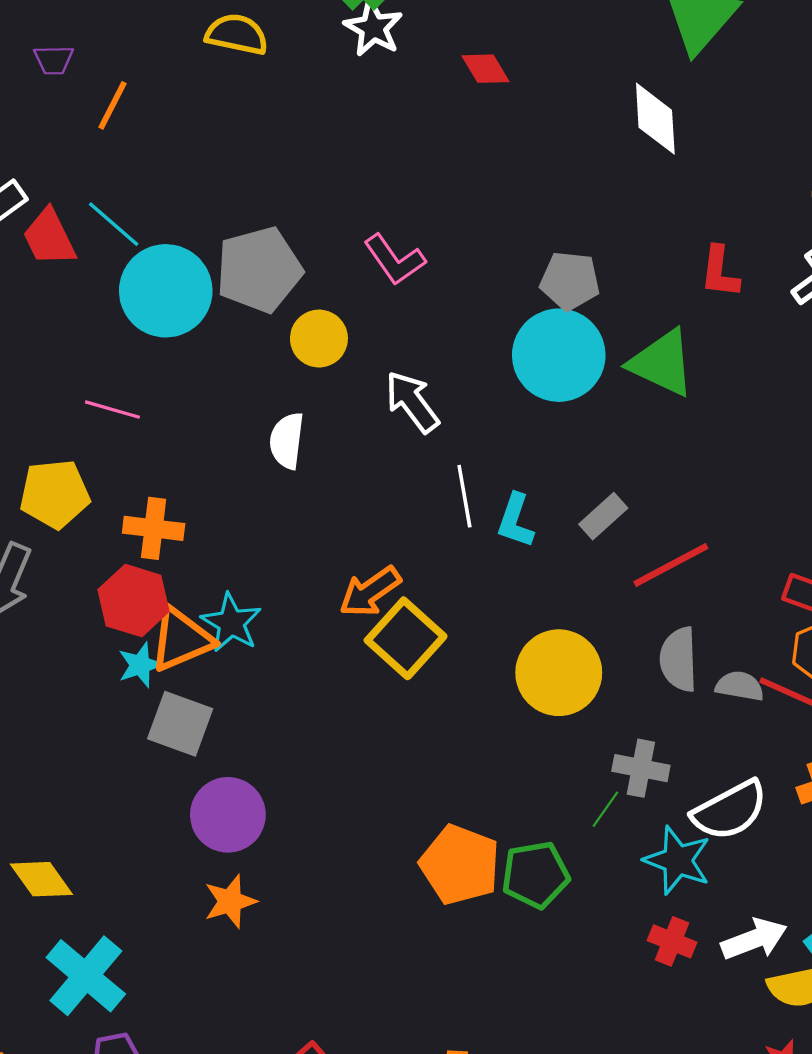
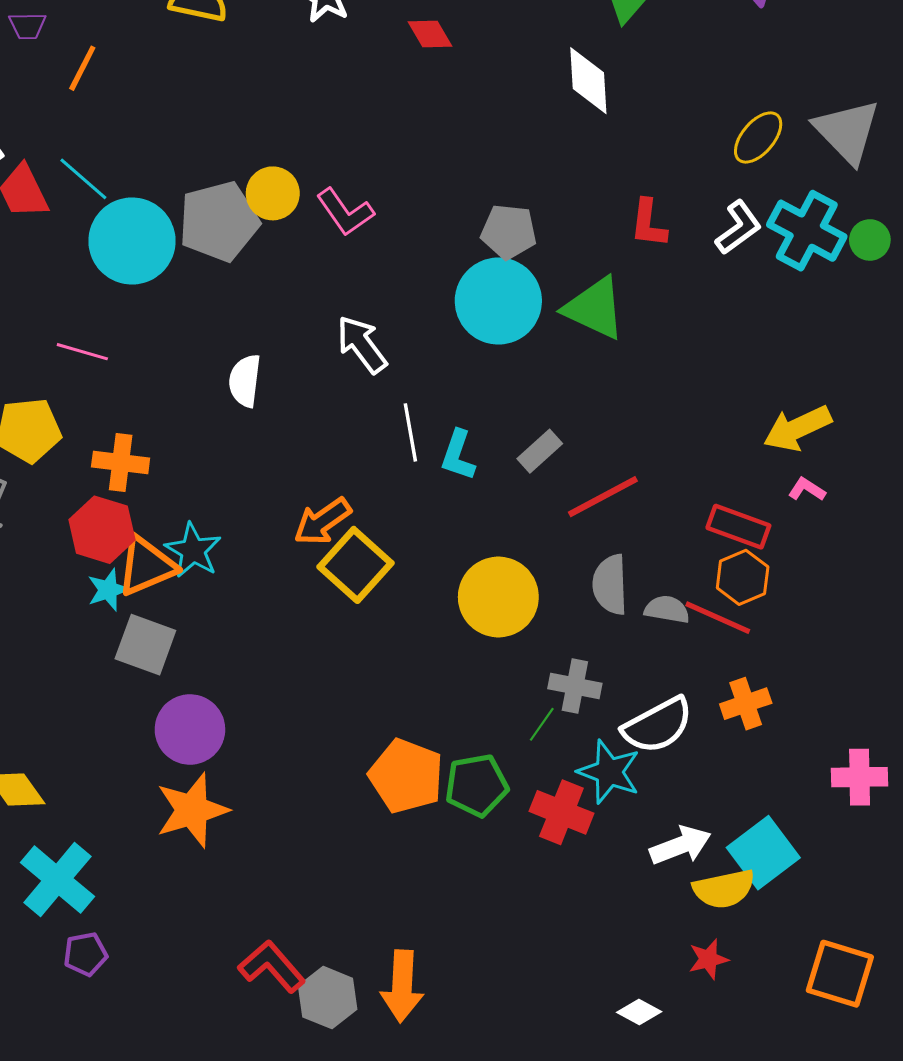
yellow circle: (319, 339) -> (273, 193), moved
orange star: (230, 901) -> (192, 810), size x1.5
red cross: (672, 941) -> (561, 812), moved, size x1.4

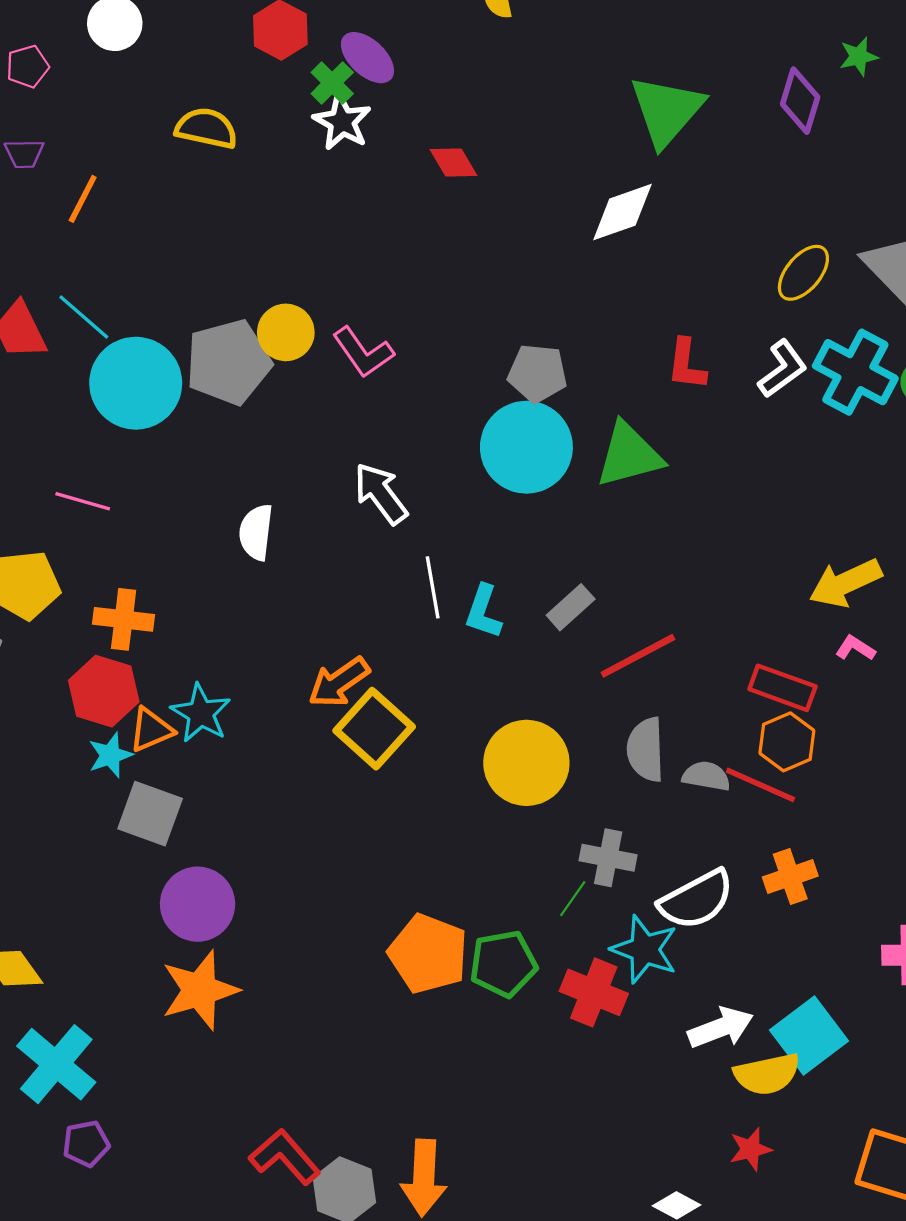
white diamond: (588, 81) -> (622, 212), turned 74
green triangle: (595, 308) -> (629, 455), turned -40
orange triangle: (146, 566) -> (151, 730), size x0.7

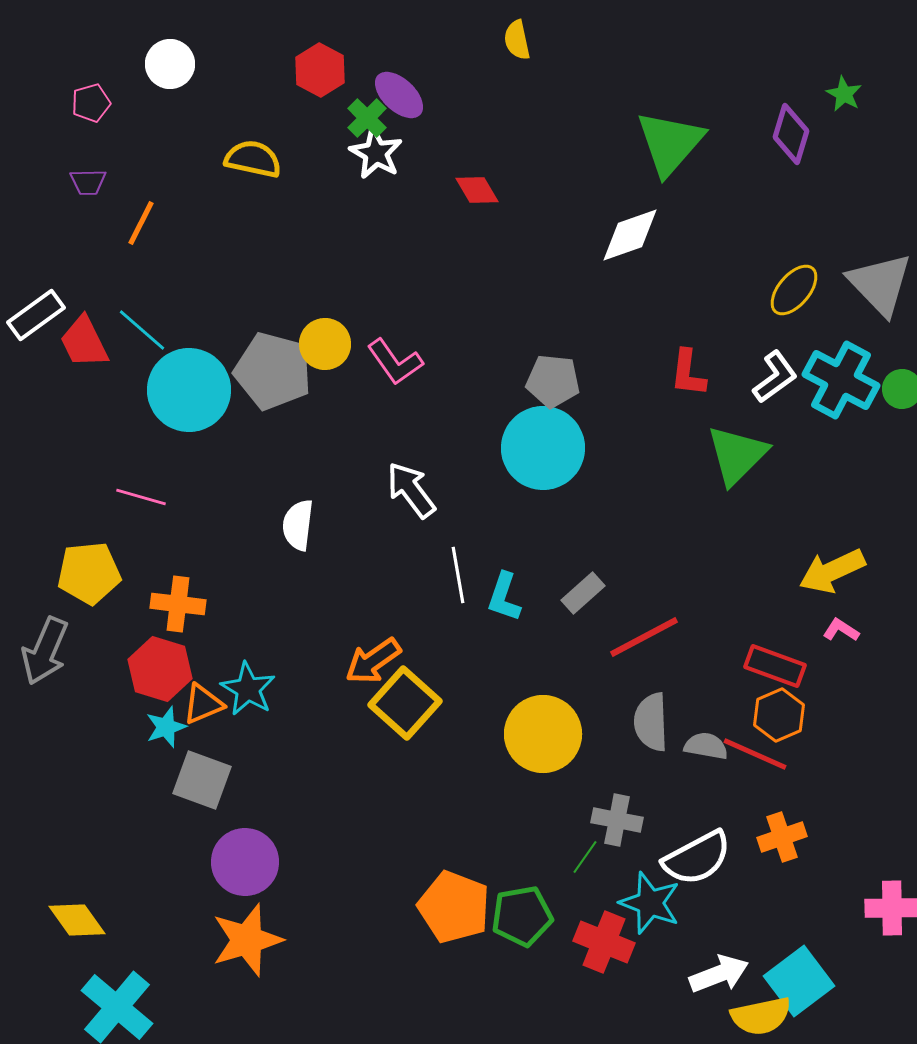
green star: (859, 56) -> (844, 94), turned -30
gray pentagon: (228, 362) -> (273, 371), turned 30
green triangle: (629, 455) -> (737, 455), moved, turned -30

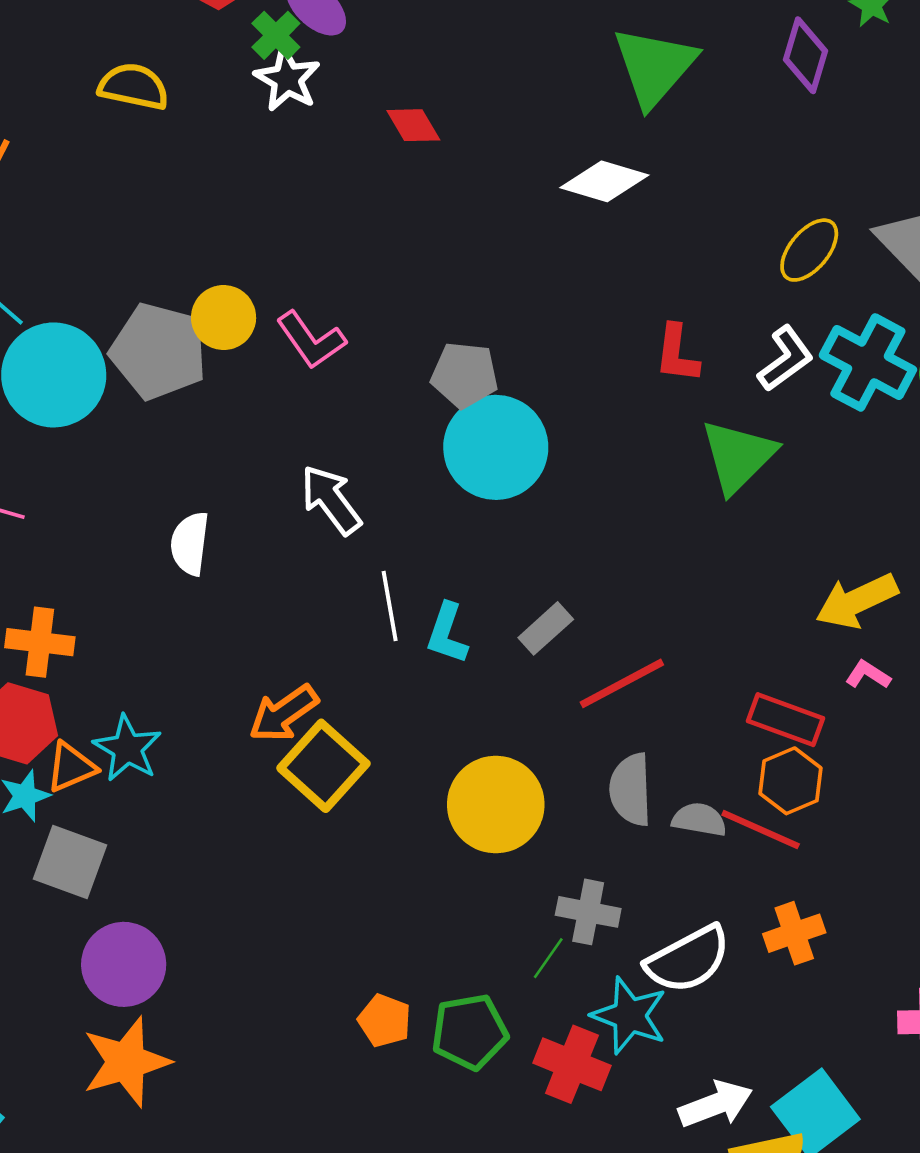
white diamond: (630, 235) -> (604, 181), turned 36
gray pentagon: (553, 381) -> (465, 375), moved
orange pentagon: (454, 907) -> (385, 1021), size x0.6

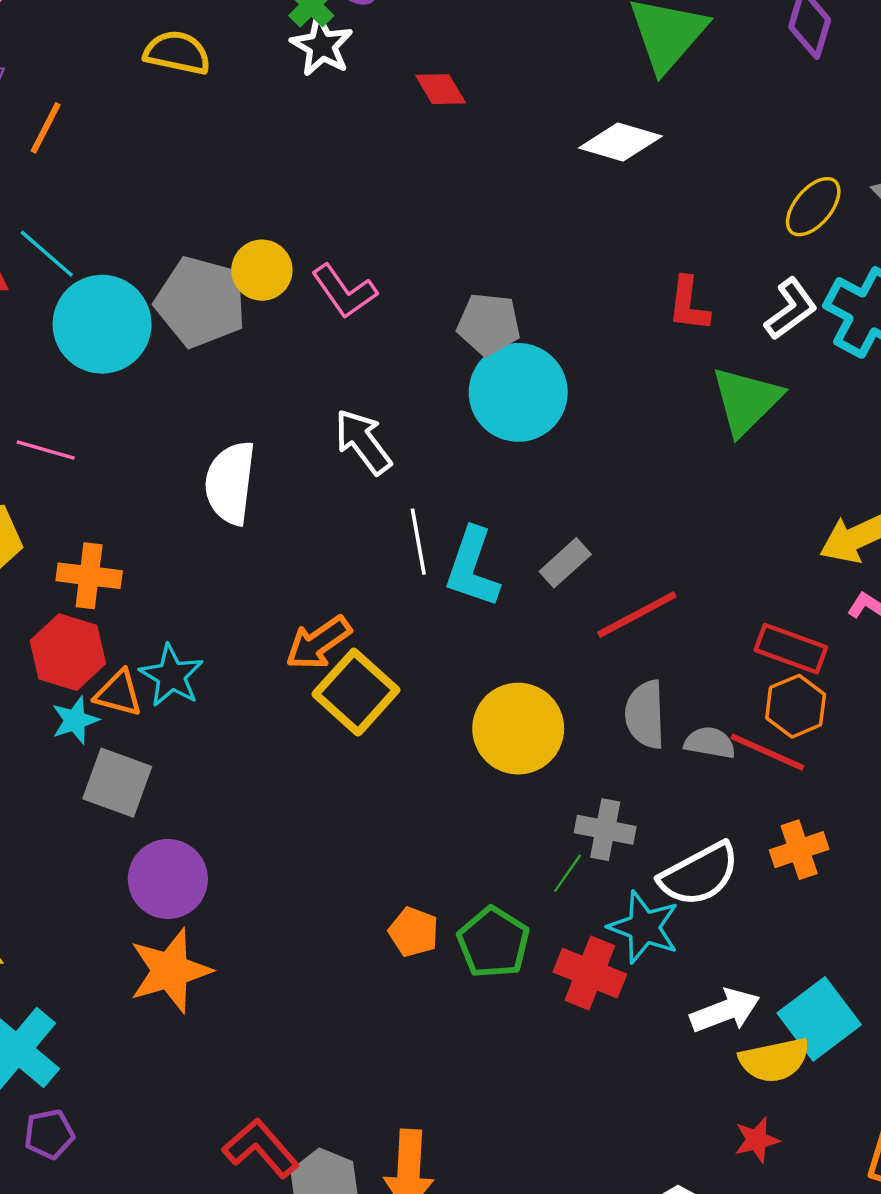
white semicircle: (190, 544) -> (230, 483), size x1.4
cyan L-shape: (447, 633) -> (472, 568), size x1.4
orange triangle: (71, 767) -> (118, 693), turned 38
green pentagon: (470, 1032) -> (493, 943), turned -30

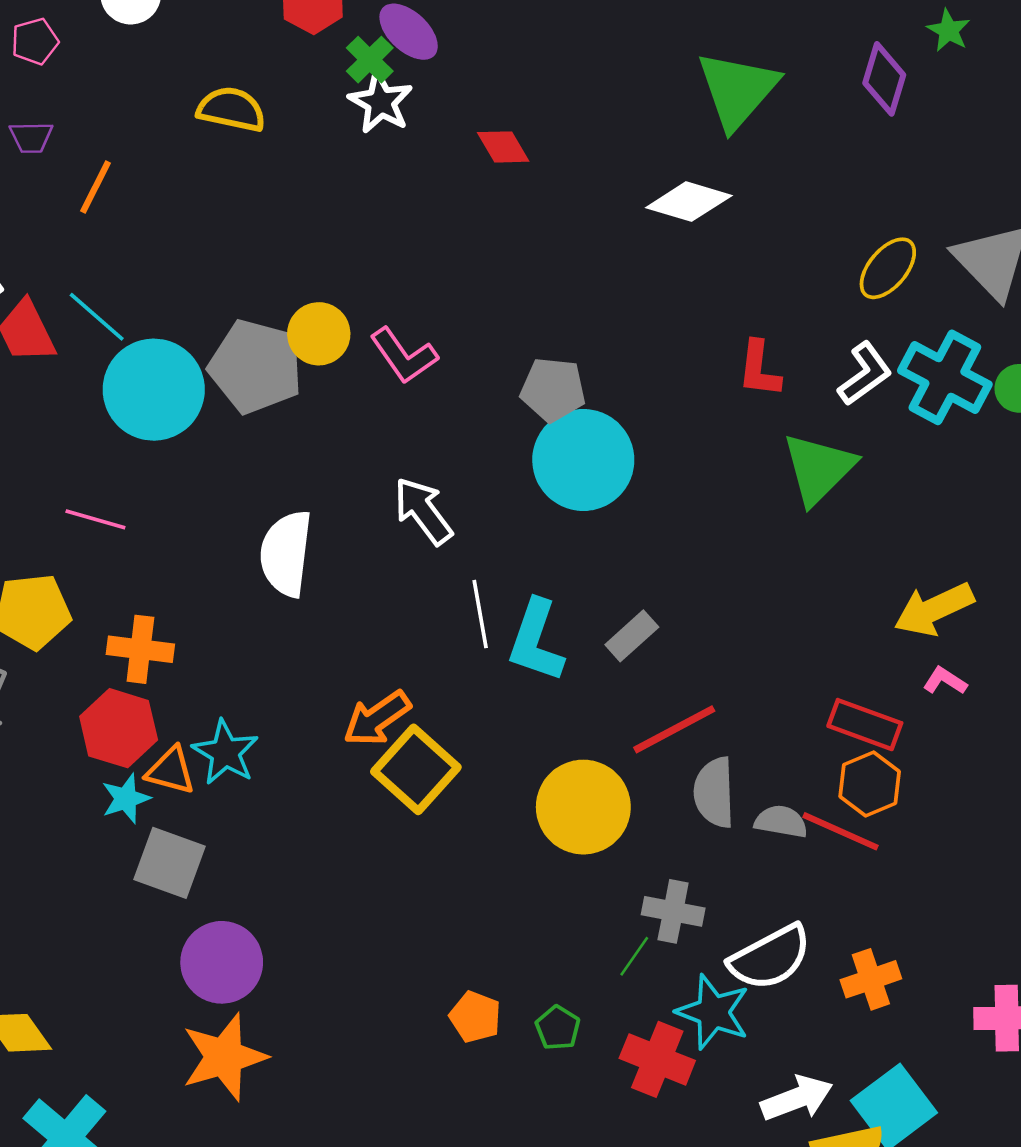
red line: (637, 615) -> (674, 729), moved
orange cross: (799, 850) -> (871, 979), moved
green pentagon: (493, 943) -> (558, 1028), size x0.6

